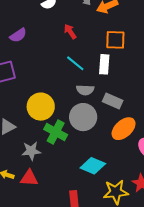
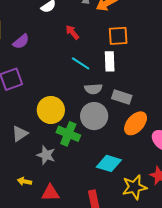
gray star: (31, 151) -> (46, 155), turned 30
red triangle: (29, 178) -> (50, 193), moved

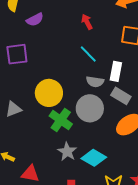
white rectangle: (110, 61) -> (116, 71), moved
gray star: (46, 155) -> (67, 152), moved

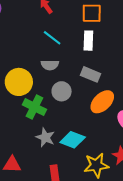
white rectangle: (116, 71) -> (88, 41), moved
gray semicircle: (95, 82) -> (50, 65), moved
gray circle: (90, 108) -> (62, 91), size x0.7

